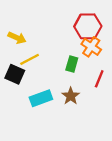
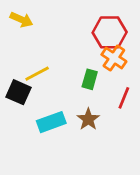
yellow arrow: (17, 38) -> (21, 20), moved

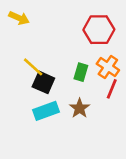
orange cross: (114, 58) -> (108, 67), moved
yellow line: (37, 74) -> (33, 67), turned 70
black square: (19, 92) -> (43, 82), moved

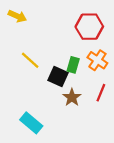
black square: (43, 82) -> (58, 76), moved
red line: (112, 89) -> (101, 93), moved
cyan rectangle: (46, 111) -> (31, 123), moved, turned 60

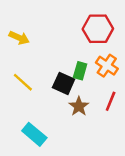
yellow arrow: (17, 16) -> (19, 38), moved
yellow line: (30, 60) -> (23, 82), moved

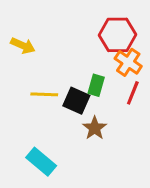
orange cross: (107, 66) -> (128, 62), moved
yellow line: (23, 82) -> (44, 94), moved, turned -40
red line: (111, 101) -> (133, 93), moved

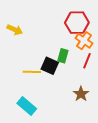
yellow line: (44, 94) -> (32, 72), moved
brown star: (95, 128) -> (81, 94), moved

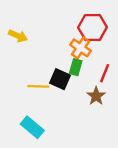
orange cross: (84, 41) -> (80, 48), moved
brown star: (81, 94) -> (96, 96), moved

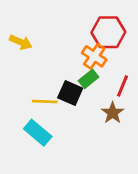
green rectangle: (76, 67) -> (89, 79), turned 35
cyan rectangle: (32, 127) -> (38, 133), moved

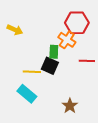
green rectangle: (89, 79) -> (54, 52), moved, turned -48
red line: (122, 86) -> (87, 61), turned 70
brown star: (113, 113) -> (70, 106), moved

